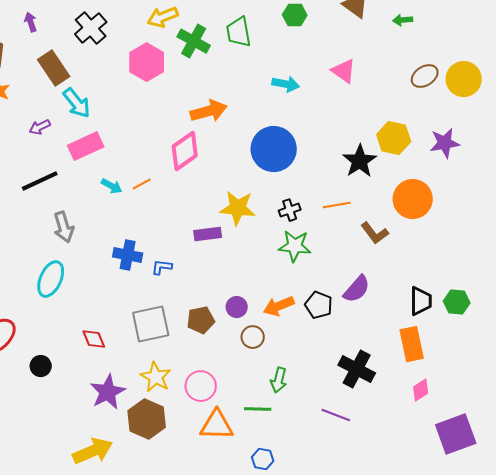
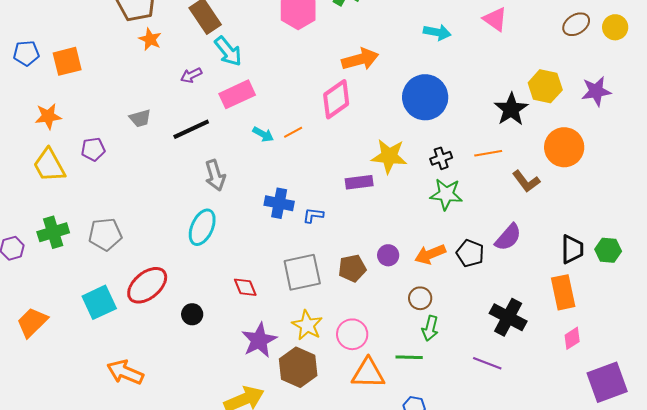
yellow circle: (464, 79) -> (615, 27), size x0.7
brown circle: (253, 337) -> (420, 298), moved

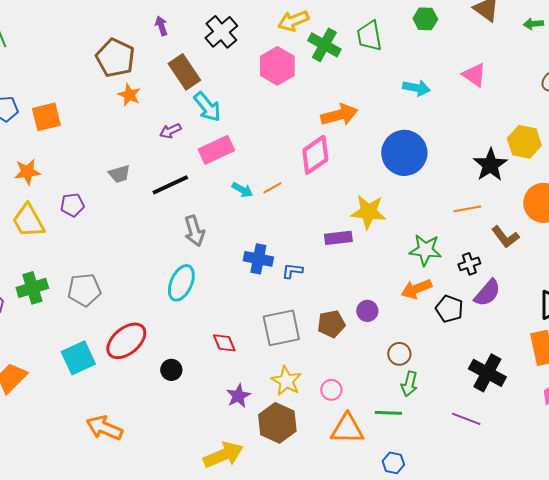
black cross: (441, 158) -> (469, 264), moved
orange arrow: (430, 254) -> (416, 289), moved
pink circle: (352, 334) -> (331, 390), size x0.7
purple star: (259, 340) -> (238, 396), size x0.7

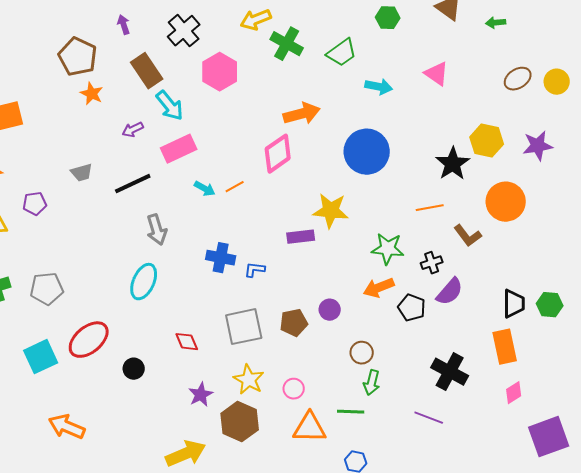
green trapezoid: (369, 36) -> (342, 53), moved, turned -116
pink hexagon: (277, 66) -> (220, 72), moved

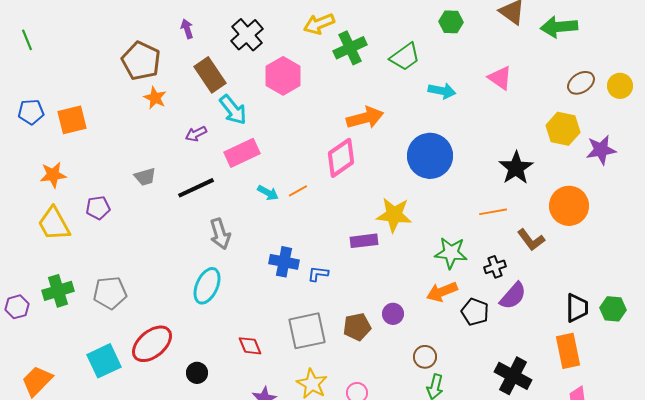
green arrow: (496, 23) -> (559, 27), size x1.8
green cross: (287, 44) -> (350, 48), turned 36
yellow hexagon: (487, 141) -> (563, 129), moved

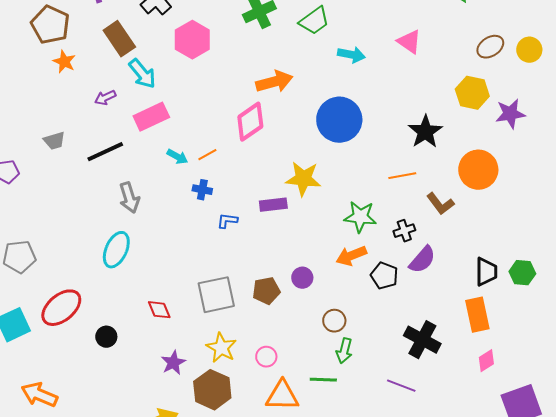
blue cross: (284, 262) -> (202, 190), moved, size x0.7
blue L-shape: (318, 274) -> (227, 221), moved

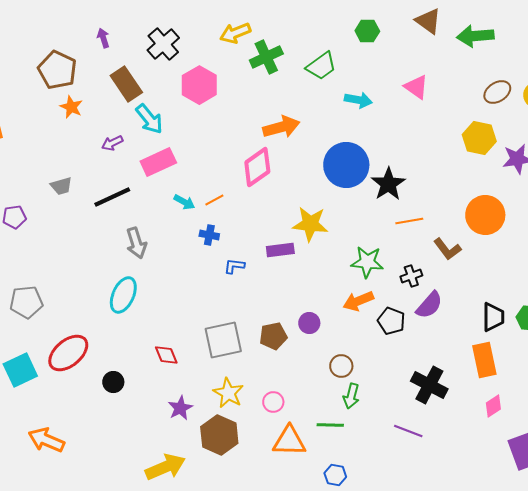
black star: (425, 132) -> (388, 184), moved

